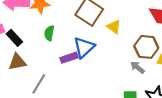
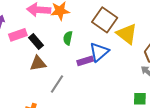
yellow triangle: (114, 27) -> (127, 34), size x1.6

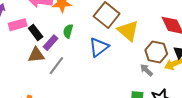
purple rectangle: (85, 61) -> (51, 43), moved, turned -35
gray line: (57, 84) -> (56, 66), moved

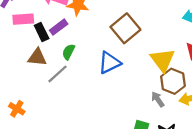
green semicircle: (68, 31) -> (68, 52), moved
yellow triangle: (128, 31) -> (163, 60), moved
purple rectangle: (51, 43) -> (59, 27), moved

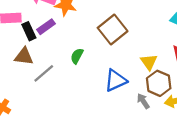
green semicircle: (68, 52) -> (77, 56), moved
yellow triangle: (163, 60) -> (149, 62), size x0.7
blue triangle: (109, 63) -> (116, 80), moved

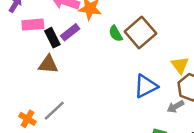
green semicircle: (77, 56) -> (116, 34), moved, turned -56
gray line: (44, 73) -> (54, 111), moved
gray arrow: (143, 101) -> (175, 107), turned -84

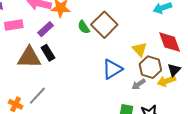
black rectangle: (52, 38) -> (48, 53), moved
brown triangle: (48, 64) -> (29, 57), size x1.4

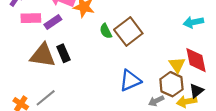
purple rectangle: (46, 29) -> (53, 22), moved
yellow triangle: (140, 49) -> (177, 65), moved

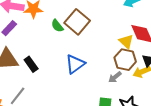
black rectangle: (63, 53) -> (31, 64), moved
blue triangle: (130, 81) -> (75, 64), moved

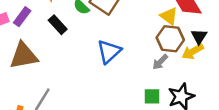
black rectangle: (31, 64) -> (58, 25), moved

